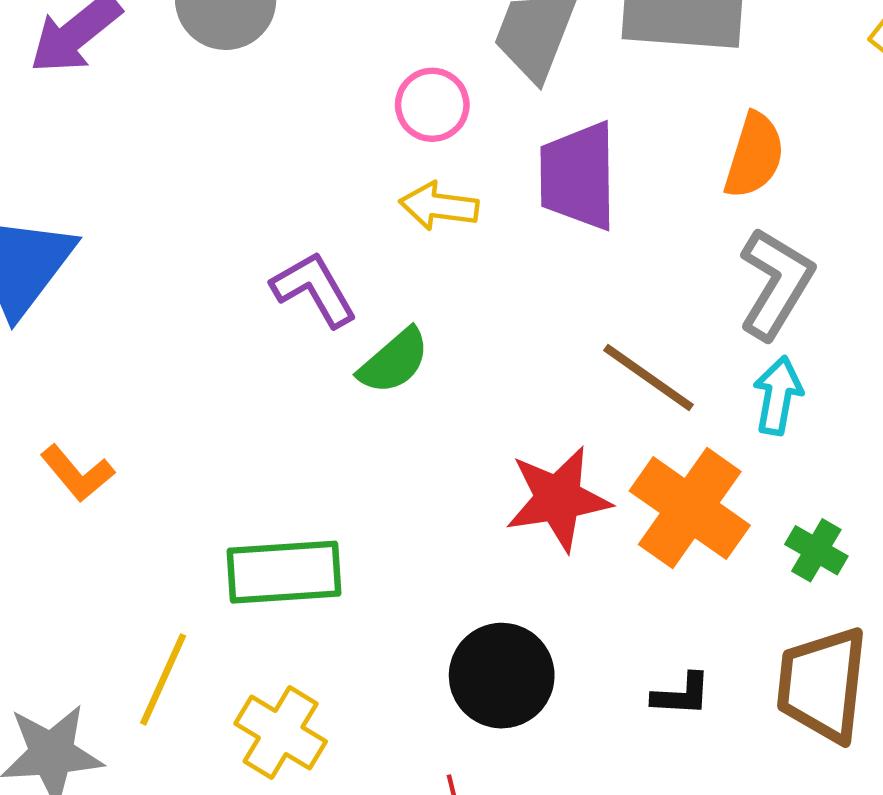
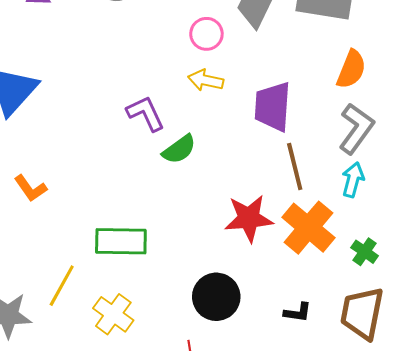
purple trapezoid: (578, 176) -> (273, 107), moved
brown line: (649, 378) -> (295, 166), turned 36

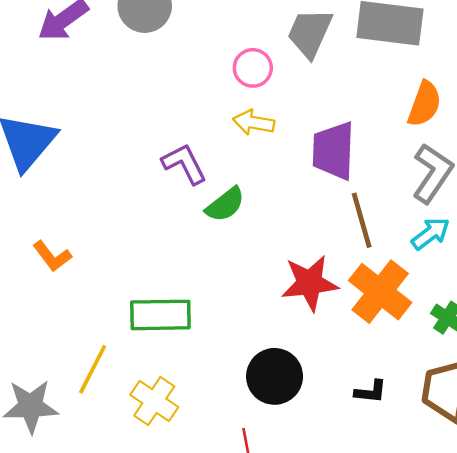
cyan arrow: (353, 180) -> (431, 234), turned 40

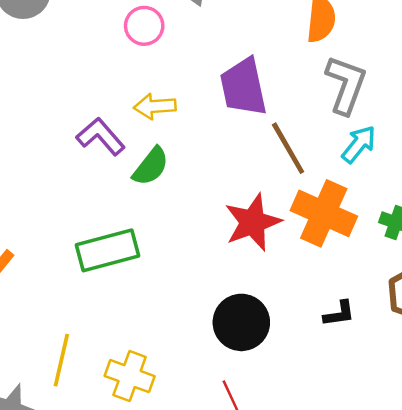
yellow arrow: (254, 122) -> (155, 106), moved
green rectangle: (160, 315) -> (107, 250), moved

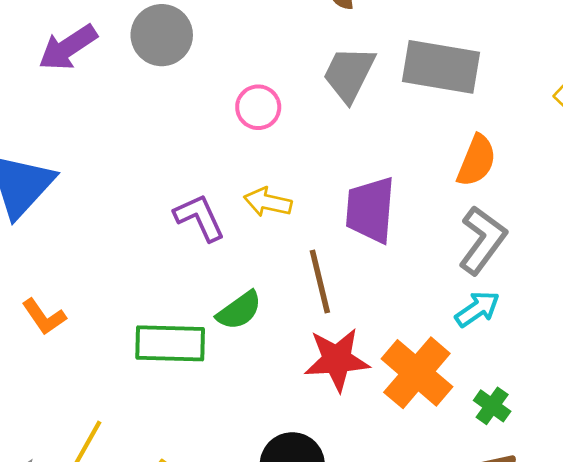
pink circle: (144, 26) -> (258, 107), moved
brown line: (288, 148) -> (320, 282), moved
green semicircle: (151, 166) -> (239, 310), moved

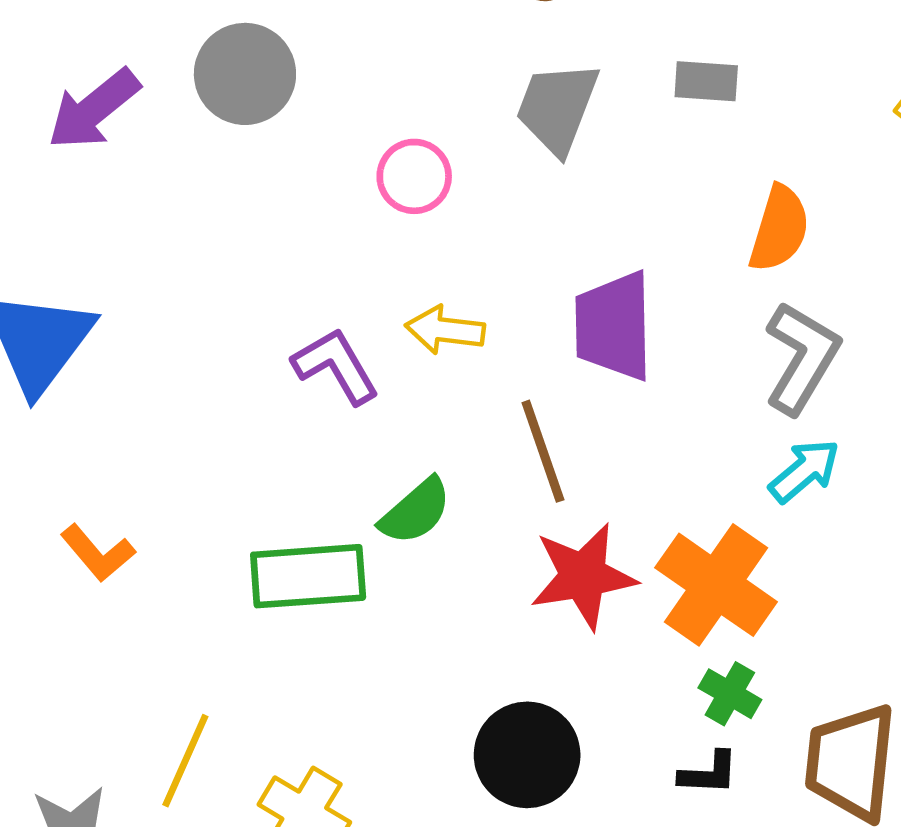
gray rectangle: (441, 67) -> (706, 81), size x0.5
green cross: (492, 406) -> (730, 694), moved

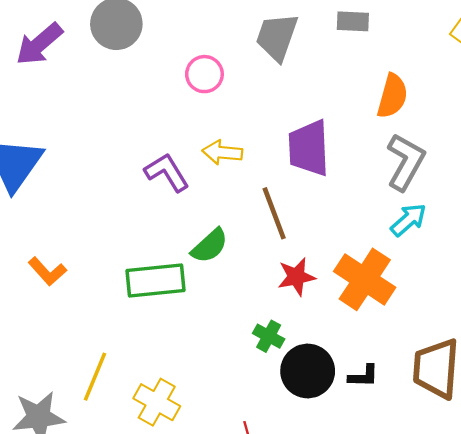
red star: (583, 576) -> (296, 277), size x0.7
green cross: (730, 694) -> (269, 336), moved
black circle: (527, 755) -> (308, 371), moved

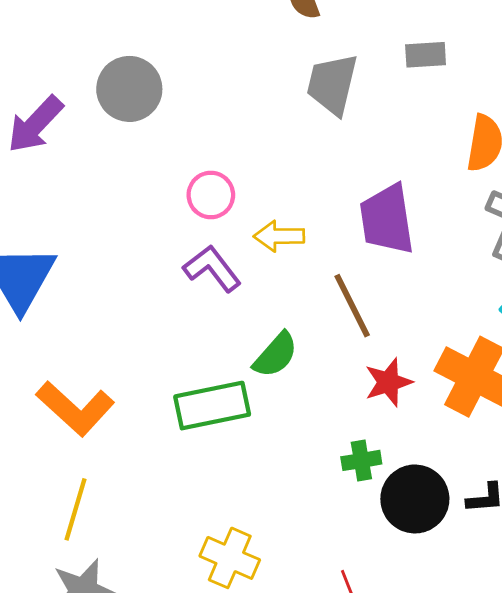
pink circle: (204, 74) -> (211, 195), moved
orange L-shape: (47, 271) -> (75, 408), size x1.6
green cross: (269, 336) -> (361, 460), turned -32
yellow line: (95, 377) -> (75, 509), moved

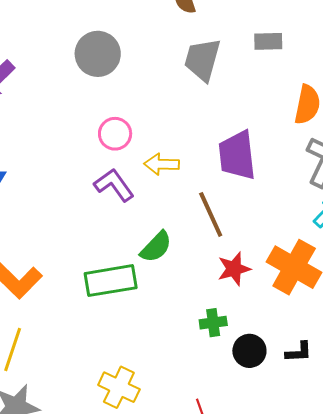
gray circle: (129, 89) -> (98, 54), moved
black circle: (415, 499) -> (249, 351), size x0.7

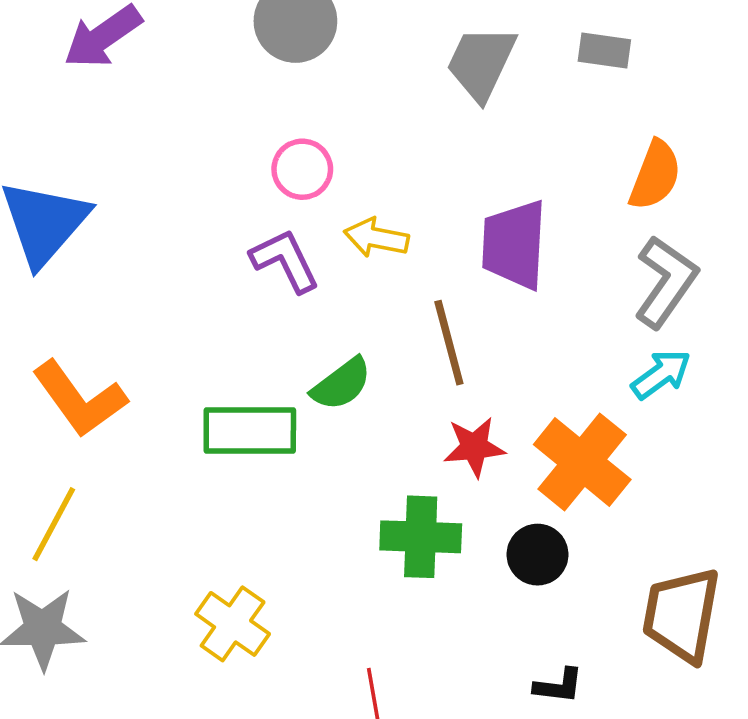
green cross: (213, 323) -> (421, 537), size x1.6
black circle: (249, 351) -> (538, 555), moved
black L-shape: (299, 352) -> (559, 686), moved

